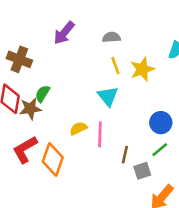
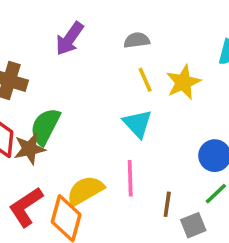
green semicircle: (42, 94) -> (45, 126), size x1.5
yellow semicircle: (78, 128) -> (85, 191), moved, size x1.5

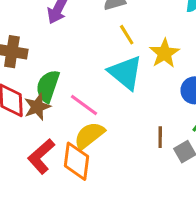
yellow star: (183, 82) -> (164, 53), moved
cyan triangle: (138, 124) -> (125, 73), size x1.4
pink line: (130, 178) -> (84, 105), moved, turned -44

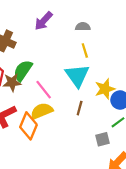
yellow star: (164, 53) -> (105, 89), moved
brown line: (160, 137) -> (80, 108), moved

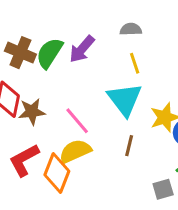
purple arrow: (44, 21) -> (82, 49), moved
green semicircle: (23, 71) -> (49, 53), moved

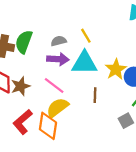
gray semicircle: (131, 29) -> (59, 41), moved
purple arrow: (82, 49) -> (58, 59), moved, turned -115
cyan triangle: (125, 99) -> (84, 63), turned -40

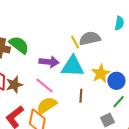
gray semicircle: (59, 41) -> (90, 38), moved, size x1.5
green semicircle: (24, 42) -> (19, 45), turned 105

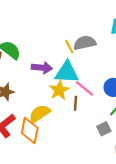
yellow star: (101, 73) -> (59, 90), moved
pink line: (45, 85) -> (85, 88), moved

